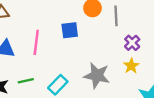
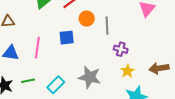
purple cross: (132, 43) -> (121, 49), turned -32
yellow star: (131, 66) -> (128, 71), moved

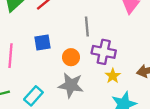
orange circle: (87, 19) -> (71, 57), moved
purple cross: (121, 49) -> (104, 52), size x1.5

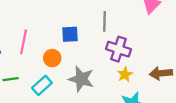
blue square: (42, 42) -> (70, 34), moved
orange circle: (71, 57) -> (52, 58), moved

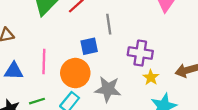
gray line: (104, 21) -> (109, 24), moved
orange circle: (52, 58) -> (75, 73), size x1.6

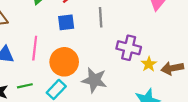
blue square: (89, 46) -> (66, 22), moved
yellow star: (151, 77) -> (149, 64), moved

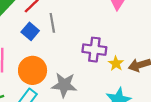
gray line: (101, 17) -> (52, 23), moved
blue square: (66, 22) -> (30, 31), turned -36

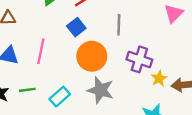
gray line: (52, 23) -> (119, 25), moved
orange circle: (33, 70) -> (92, 56), moved

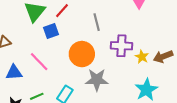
blue square: (76, 27) -> (51, 31), moved, turned 35
pink line: (41, 51) -> (39, 62), turned -40

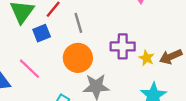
gray line: (97, 22) -> (78, 23), moved

